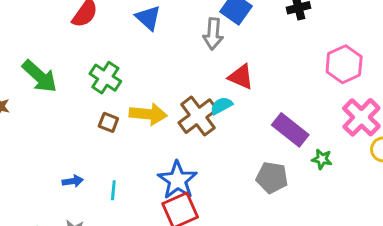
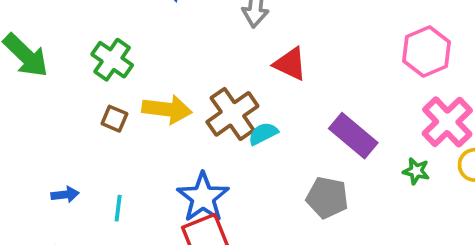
cyan semicircle: (221, 106) -> (263, 134), moved
green star: (322, 159) -> (416, 171), moved

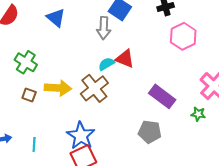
pink hexagon: (426, 51) -> (183, 36), moved
cyan semicircle: (263, 134) -> (106, 64), moved

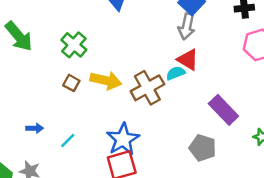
gray arrow: (104, 28) -> (187, 27), moved
cyan semicircle: (106, 64) -> (176, 73), moved
cyan line: (34, 144) -> (68, 141), turned 32

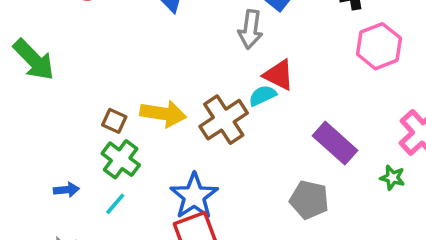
gray arrow: (187, 27) -> (250, 29), moved
green cross: (74, 45) -> (121, 159), moved

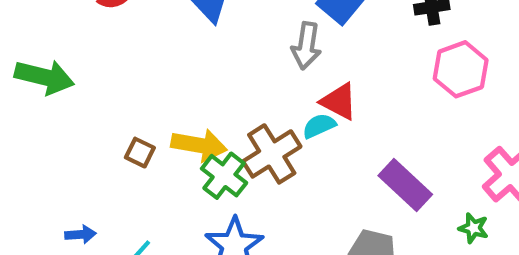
green arrow: (34, 60) -> (44, 77), turned -33
green cross: (121, 159) -> (224, 176), moved

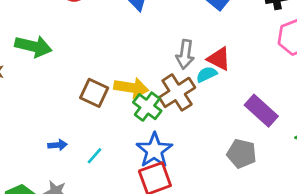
gray arrow: (306, 46) -> (185, 54), moved
brown square: (140, 153) -> (94, 93), size x1.5

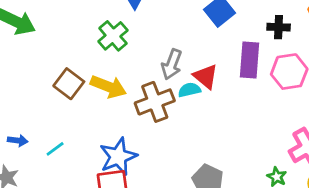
green cross: (147, 107) -> (113, 36), moved
purple rectangle: (261, 111) -> (249, 60), moved, turned 40
blue arrow: (58, 145) -> (18, 141), moved

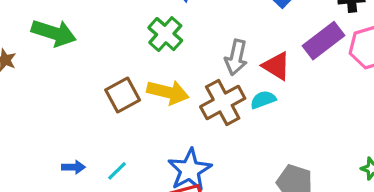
purple rectangle: (249, 60) -> (323, 41), turned 56
brown square: (69, 84) -> (123, 95), turned 32
cyan semicircle: (189, 90) -> (263, 100), moved

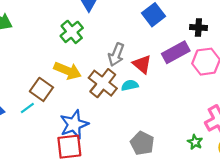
brown square: (123, 95) -> (41, 89), moved, turned -35
brown cross: (223, 102) -> (103, 83), turned -32
cyan line: (117, 171) -> (27, 108), moved

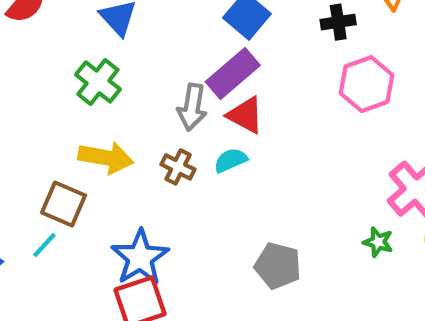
purple rectangle: (176, 52) -> (233, 73), moved
brown cross: (103, 83) -> (178, 167), size x0.6

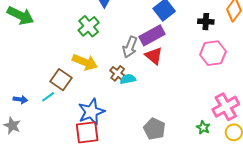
cyan semicircle: (231, 160) -> (128, 79), moved

